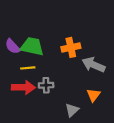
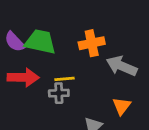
yellow line: (28, 68) -> (65, 79), moved
red arrow: (23, 87) -> (23, 77), moved

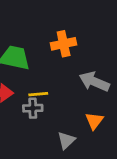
orange cross: (92, 43) -> (64, 44), moved

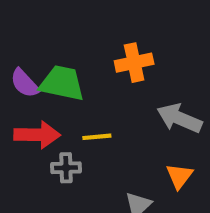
gray cross: (33, 108) -> (66, 168), moved

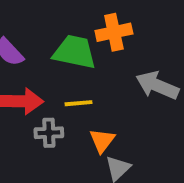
green trapezoid: (62, 83) -> (75, 52), moved
orange triangle: (179, 176) -> (102, 141), moved

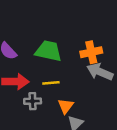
orange cross: (114, 32) -> (91, 52), moved

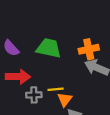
yellow line: (51, 83) -> (56, 89), moved

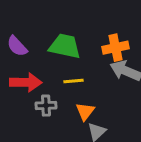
yellow line: (56, 89) -> (74, 81), moved

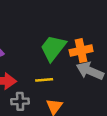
green trapezoid: (65, 46) -> (53, 48), moved, turned -64

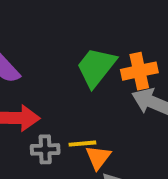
yellow line: (44, 80) -> (82, 144), moved

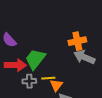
green trapezoid: (96, 67) -> (35, 59), moved

